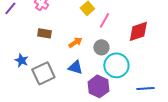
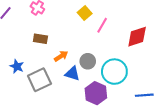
orange arrow: (75, 42) -> (61, 56), moved
gray circle: (101, 47) -> (88, 61), moved

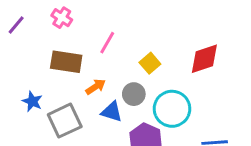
yellow square: (85, 13) -> (150, 63), moved
pink line: (102, 25) -> (107, 43), moved
brown rectangle: (40, 39) -> (66, 62), size x1.5

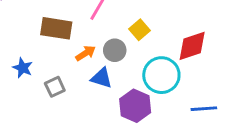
red diamond: (204, 59) -> (192, 46), moved
gray circle: (134, 94) -> (115, 50), moved
gray square: (65, 121) -> (55, 87), size x0.6

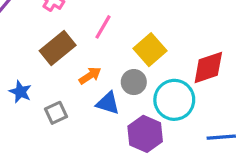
brown rectangle: (56, 28) -> (58, 48), turned -48
yellow square: (140, 30) -> (150, 50), size x1.4
gray circle: (115, 50) -> (134, 82), moved

